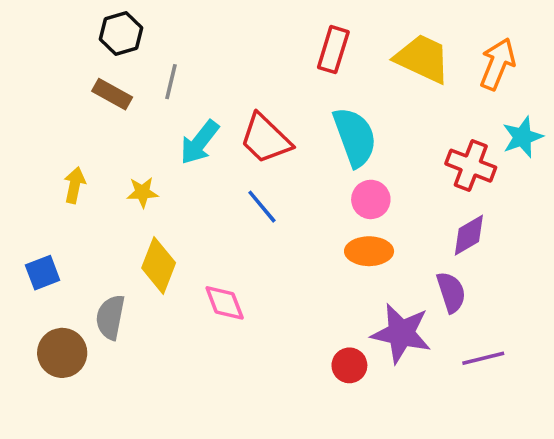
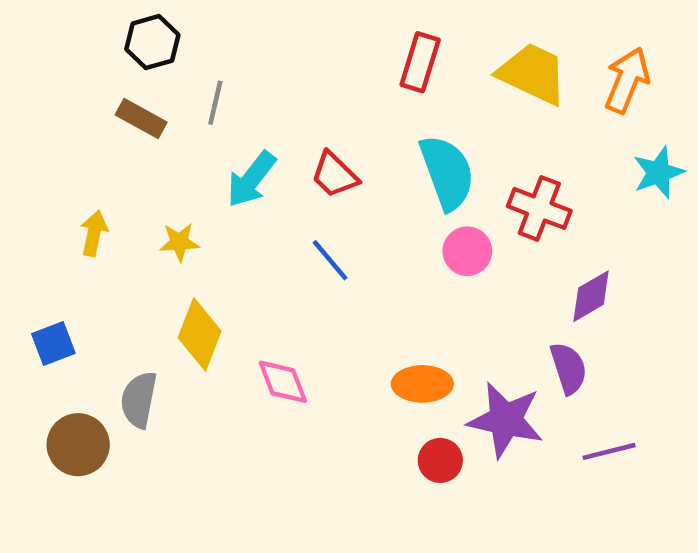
red trapezoid: (266, 139) -> (335, 175), size x0.7
red cross: (471, 166) -> (539, 208), moved
orange ellipse: (369, 251) -> (422, 384), moved

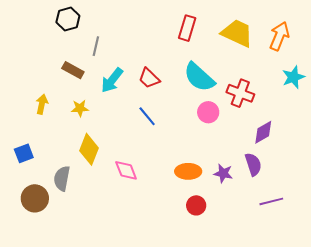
brown rectangle: (141, 118) -> (73, 70), moved
cyan semicircle: (447, 172) -> (199, 77), turned 152
purple star: (506, 420) -> (223, 173), moved, size x0.6

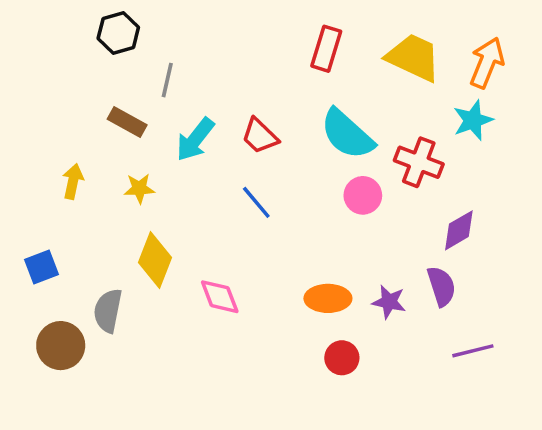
cyan star: (293, 77) -> (473, 120), moved

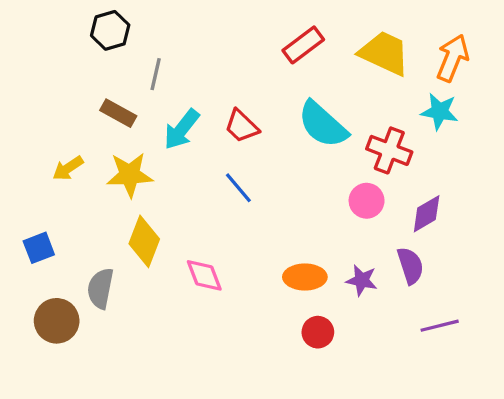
red rectangle: (326, 49) -> (303, 45), turned 36
cyan star: (473, 120) -> (440, 111), turned 30
yellow arrow: (73, 181) -> (68, 168), turned -136
yellow star: (139, 188) -> (130, 175), size x1.6
pink circle: (363, 195) -> (367, 201), moved

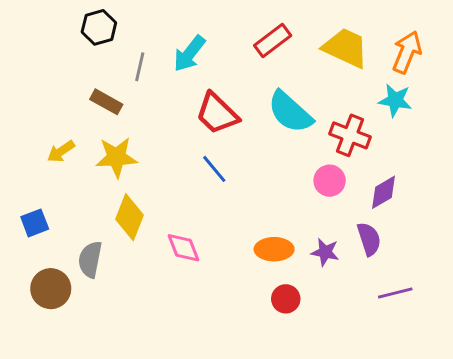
red trapezoid: (242, 126) -> (217, 113), size x1.4
cyan arrow: (182, 129) -> (189, 54), moved

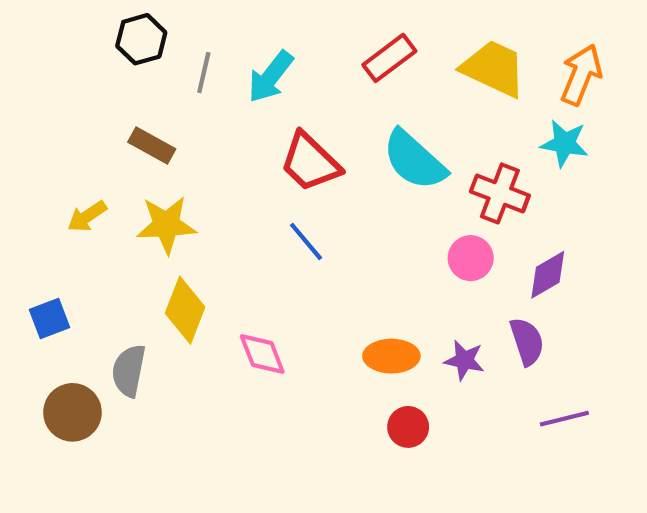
gray line: (140, 67) -> (204, 73), moved

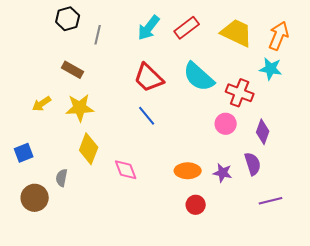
cyan arrow: (271, 77) -> (149, 28), moved
purple diamond: (548, 275) -> (263, 132), turned -40
gray semicircle: (129, 371) -> (62, 178), size x0.7

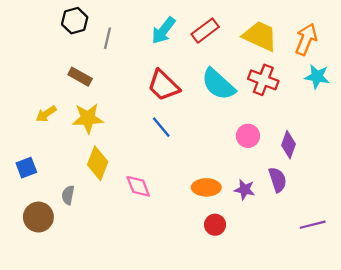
cyan star: (271, 69) -> (317, 77), moved
red cross: (240, 93) -> (263, 80), moved
purple line: (271, 201) -> (313, 225), moved

